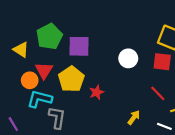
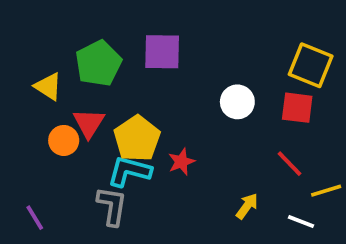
purple square: (79, 46) -> (162, 52), moved
cyan L-shape: (40, 99) -> (129, 171), moved

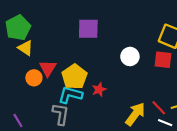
green pentagon: (98, 63) -> (18, 28), moved
red line: (289, 164) -> (159, 108), moved
yellow arrow: (247, 206) -> (135, 114), size x1.6

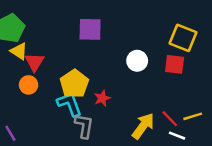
red triangle: (48, 68) -> (35, 62), moved
cyan L-shape: (70, 95) -> (70, 104), turned 55
gray L-shape: (61, 114) -> (84, 126), moved

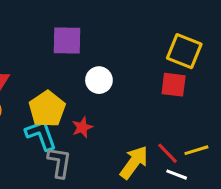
white circle: (137, 61) -> (99, 80), moved

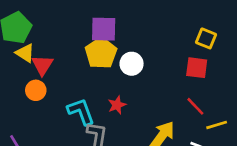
yellow square: (184, 51) -> (206, 38), size x0.7
yellow pentagon: (47, 109) -> (101, 53), moved
red line: (168, 153) -> (195, 106), moved

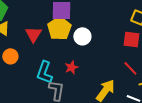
red triangle: (42, 65) -> (33, 34), moved
cyan L-shape: (81, 112) -> (44, 72), turned -140

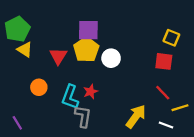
orange circle: (10, 56) -> (39, 87), moved
red star: (71, 67) -> (91, 92), moved

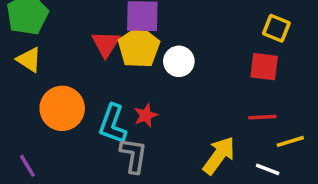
yellow triangle: (25, 50) -> (29, 60), moved
red triangle: (58, 56) -> (106, 44), moved
orange circle: (39, 87) -> (62, 108), size x1.6
red line: (163, 93) -> (262, 117), turned -49

